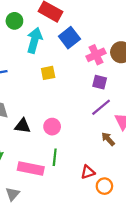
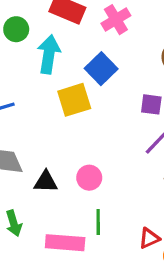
blue square: (69, 38) -> (101, 69), moved
pink cross: (96, 55) -> (116, 20), moved
yellow square: (48, 73) -> (74, 100), size x1.5

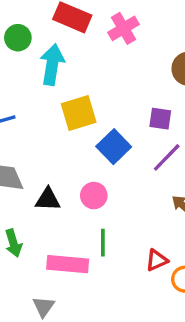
blue square: (101, 69) -> (114, 147), moved

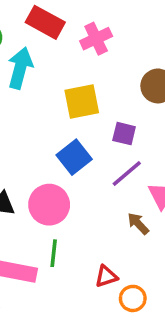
yellow square: (79, 113) -> (82, 101), moved
pink circle: (94, 196) -> (49, 205), size x1.5

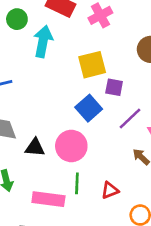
purple square: (124, 134) -> (114, 87), moved
red triangle: (106, 276) -> (110, 190), moved

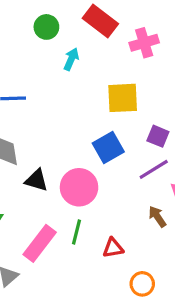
cyan arrow: (43, 41) -> (71, 59), size x0.6
purple square: (114, 87) -> (158, 136), moved
pink rectangle: (48, 199) -> (40, 243), turned -72

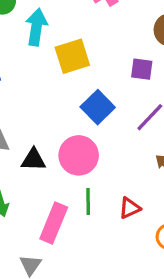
cyan arrow: (71, 59) -> (36, 27), size x1.5
yellow square: (123, 98) -> (72, 56), moved
purple square: (158, 136) -> (142, 69), moved

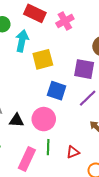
purple square: (142, 69) -> (84, 69), size x1.5
blue square: (98, 107) -> (57, 91), turned -30

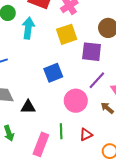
yellow square: (43, 59) -> (67, 34), moved
blue square: (57, 91) -> (53, 73), moved, turned -36
pink circle: (44, 119) -> (76, 101), moved

